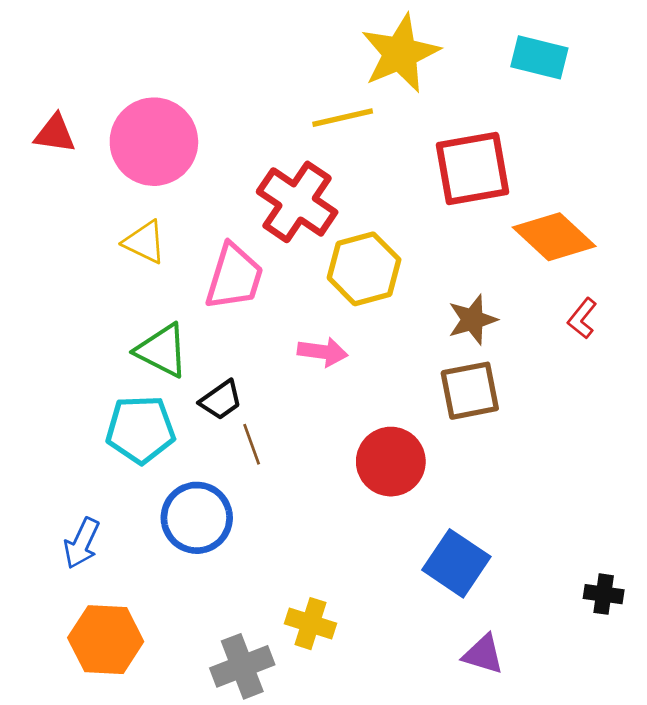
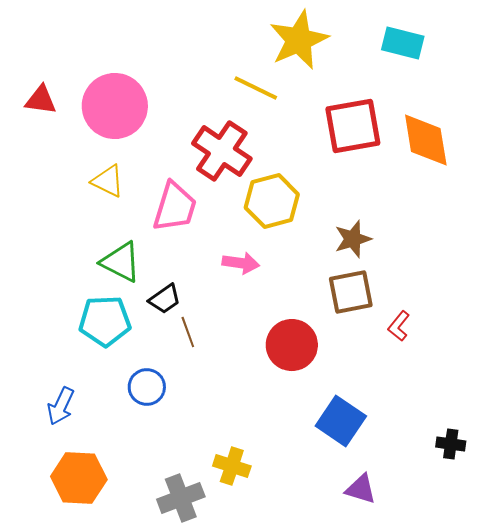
yellow line: (343, 118) -> (256, 88), turned 39
orange diamond: (554, 237) -> (426, 140), moved, turned 38
red L-shape: (582, 318) -> (399, 326), moved
blue circle: (197, 518) -> (147, 387), size x0.7

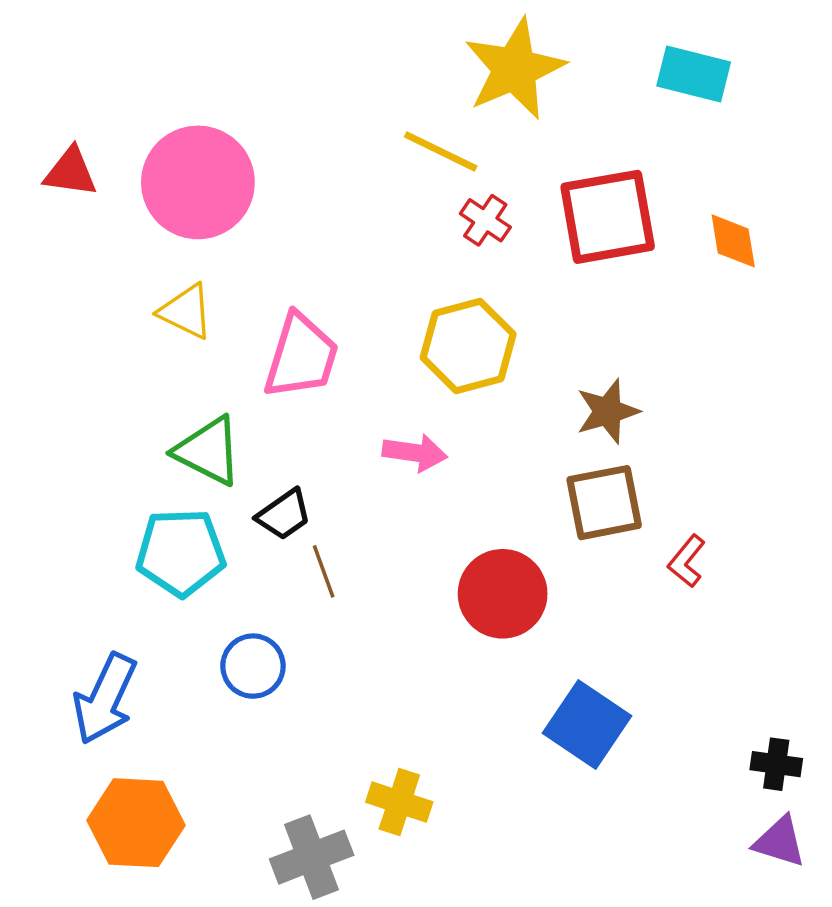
orange diamond: (426, 140) -> (733, 241), size x0.6
red cross: (222, 151) -> (485, 220), moved, size x0.5
blue arrow: (61, 406) -> (105, 699), size x1.4
purple triangle: (361, 489) -> (780, 842), moved

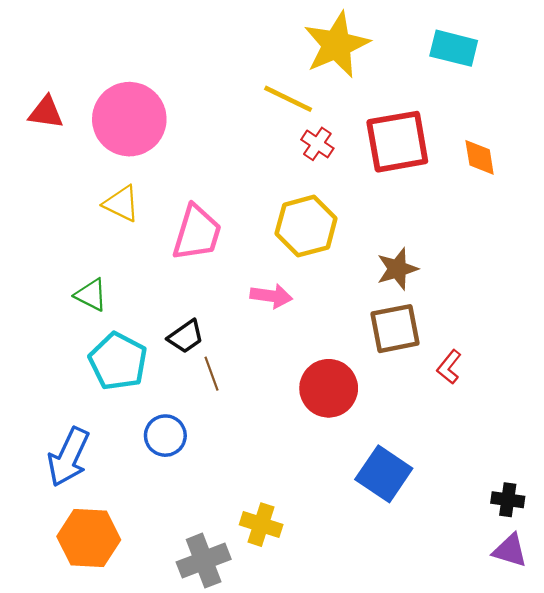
green triangle: (208, 451) -> (91, 295), moved, size x0.7
cyan pentagon: (181, 552) -> (118, 361), turned 30

